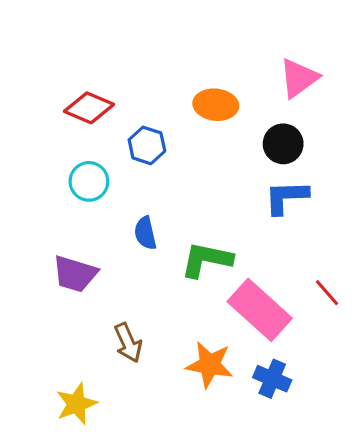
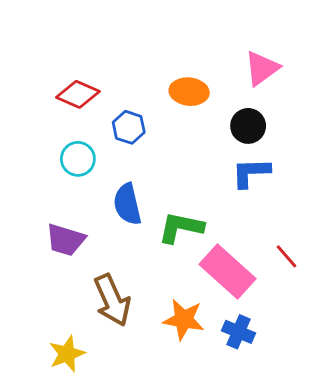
blue semicircle: (145, 233) -> (127, 204), size x1.4
brown arrow: (128, 343) -> (112, 300), size x1.5

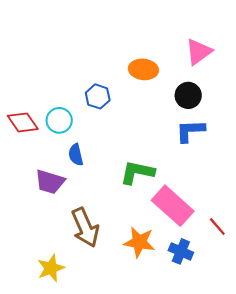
red diamond: (78, 94) -> (23, 122), moved, turned 32
blue semicircle: (127, 204) -> (76, 155), moved, size x0.7
red line: (287, 256) -> (217, 226), moved

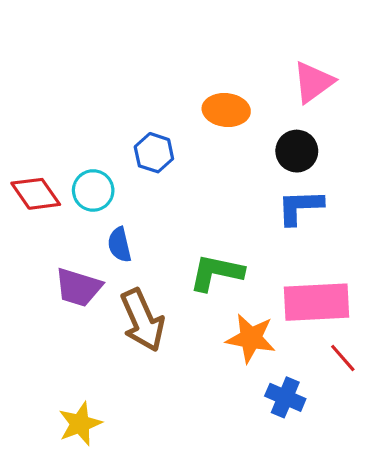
pink rectangle: (173, 206) -> (316, 302), moved, turned -45
brown arrow: (85, 228) -> (142, 320), moved
orange star: (139, 242) -> (251, 338), moved

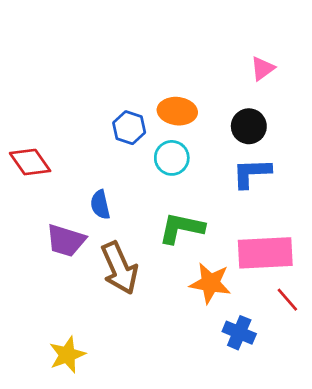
pink triangle: (313, 82) -> (263, 68), size x0.7
orange ellipse: (226, 110) -> (177, 111), moved
cyan circle: (93, 190) -> (172, 158), moved

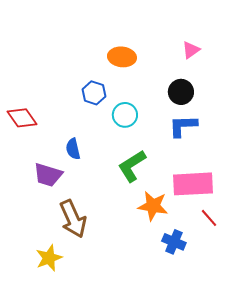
orange ellipse: (177, 111) -> (122, 57), moved
green L-shape: (181, 228) -> (132, 166), turned -44
brown arrow: (119, 268) -> (73, 219), moved

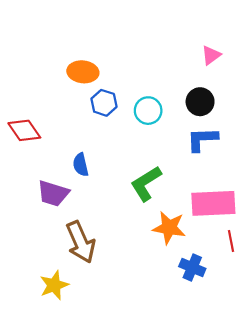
orange ellipse: (122, 57) -> (83, 72), moved
cyan circle: (125, 115) -> (148, 111), moved
red line: (209, 218) -> (231, 241), turned 30

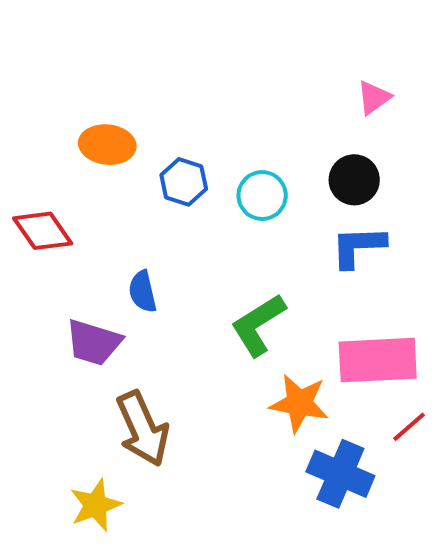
orange ellipse: (83, 72) -> (107, 145), moved
red line: (231, 241) -> (409, 427), turned 60
blue cross: (192, 267) -> (340, 474), size x1.4

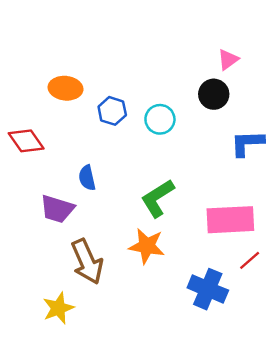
black circle: (354, 180) -> (214, 94), moved
blue L-shape: (358, 246) -> (247, 143), moved
orange star: (299, 403) -> (147, 246), moved

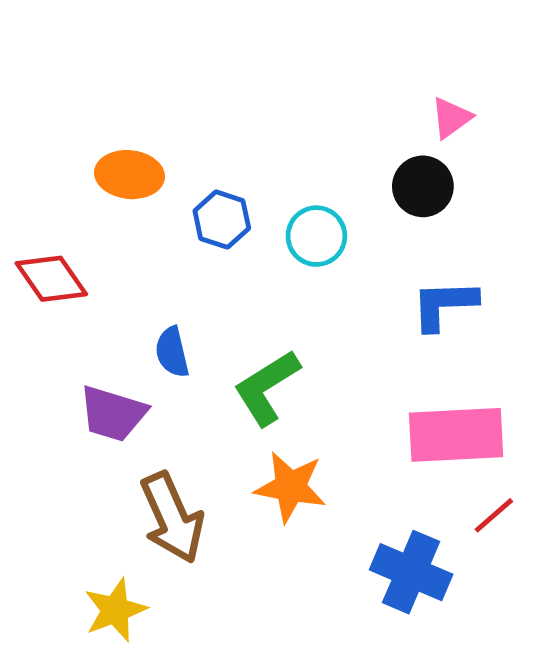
blue L-shape: (247, 143) -> (444, 305), moved
green L-shape: (158, 198) -> (267, 388), moved

